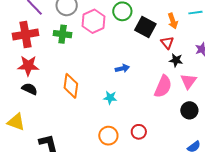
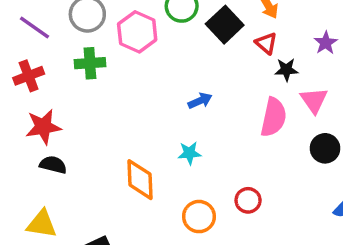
black square: (145, 27) -> (225, 25), turned 30
red cross: (25, 34) -> (29, 76), size x0.7
orange diamond: (71, 86) -> (140, 180), moved

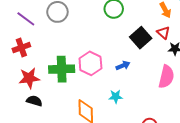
black square: (225, 25) -> (141, 38), moved
pink hexagon: (137, 32) -> (90, 63), moved
green cross: (90, 63) -> (62, 69), moved, size x1.4

